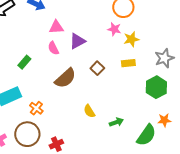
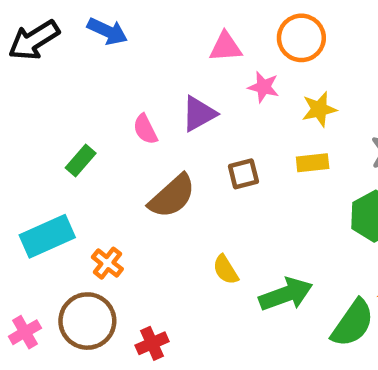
pink triangle: (56, 27) -> (226, 47), moved
pink star: (114, 29) -> (263, 87), moved
brown square: (97, 68) -> (243, 174), turned 32
green arrow: (116, 122) -> (286, 294), size x1.6

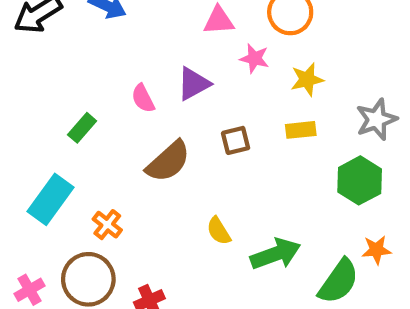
cyan rectangle: (47, 236) -> (50, 199), turned -30

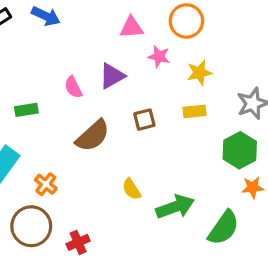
green rectangle: (82, 128) -> (26, 110), turned 40
orange star: (376, 250) -> (253, 187), moved

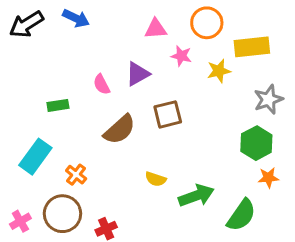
yellow rectangle: (194, 111) -> (252, 47), moved, size x1.6
brown square: (144, 120) -> (168, 114), size x1.4
yellow semicircle: (131, 189) -> (156, 179), turned -40

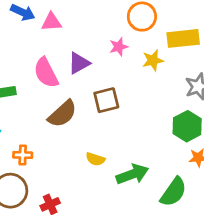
pink triangle: (156, 29) -> (51, 22), moved
pink star: (181, 56) -> (119, 47), turned -30
pink semicircle: (102, 84) -> (46, 73), size x1.6
orange cross: (76, 175) -> (23, 155), turned -36

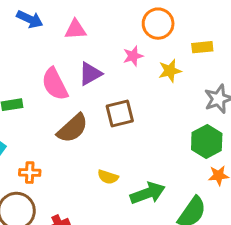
pink triangle: (51, 22) -> (75, 29), moved
yellow rectangle: (183, 38) -> (202, 47), size x0.6

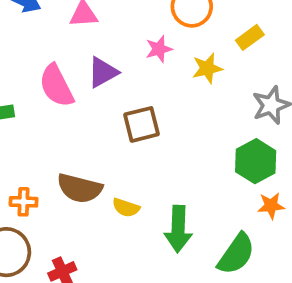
yellow rectangle: (202, 47) -> (250, 37), turned -30
brown semicircle: (73, 128) -> (80, 188), moved, turned 56
green arrow: (148, 193) -> (178, 229), turned 112

